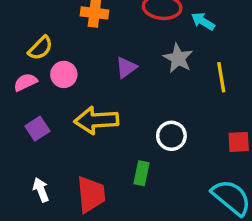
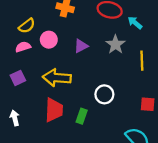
pink circle: (64, 74) -> (49, 40), moved
pink semicircle: (25, 82) -> (23, 47), moved
red trapezoid: (91, 194) -> (54, 110), moved

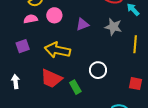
gray star: (116, 44) -> (113, 27), turned -30
red trapezoid: (54, 110) -> (51, 79), turned 105
green rectangle: (82, 116) -> (75, 87), turned -56

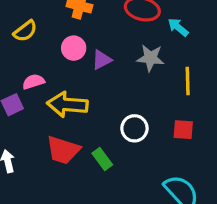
pink circle: (54, 15) -> (74, 48), moved
pink semicircle: (31, 19) -> (33, 82), moved
red square: (135, 84) -> (183, 130), moved

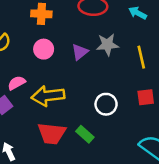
cyan arrow: (178, 27) -> (138, 13), moved
purple triangle: (102, 60) -> (80, 52), moved

